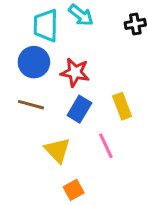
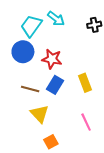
cyan trapezoid: (46, 25) -> (31, 26), turned 35
brown line: (31, 105) -> (30, 89), moved
pink line: (106, 146) -> (86, 122), moved

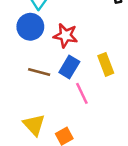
yellow triangle: (39, 114) -> (34, 125), moved
pink line: (86, 122) -> (82, 93), moved

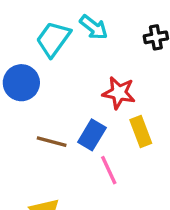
blue circle: (30, 27) -> (21, 83), moved
red star: (66, 36) -> (119, 93), moved

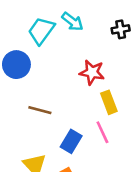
blue rectangle: (92, 135) -> (71, 141), moved
pink line: (109, 170) -> (102, 132), moved

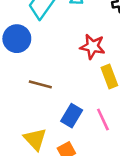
pink line: (102, 132) -> (103, 120), moved

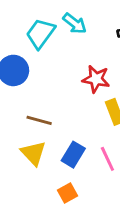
yellow triangle: (35, 139) -> (33, 153), moved

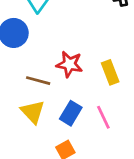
red star: (96, 79) -> (69, 64), moved

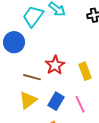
red star: (69, 64) -> (55, 65), turned 30
yellow triangle: (33, 112) -> (28, 100), turned 36

